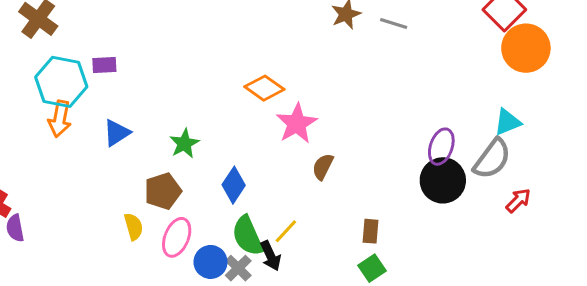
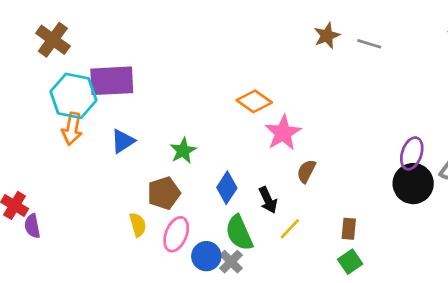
purple rectangle: (104, 65) -> (112, 81), size x2.0
yellow line: (286, 231) -> (290, 229), moved
black arrow: (271, 256) -> (268, 200), moved

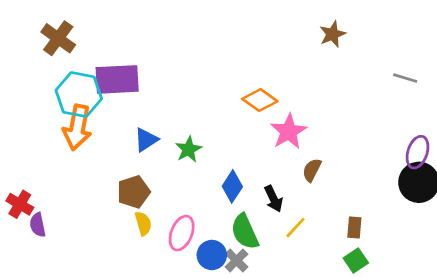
gray line: (369, 44) -> (405, 78), moved
orange arrow: (72, 129) -> (77, 127), size x1.4
blue triangle: (123, 141) -> (146, 140), moved
brown pentagon: (164, 193) -> (134, 192), moved

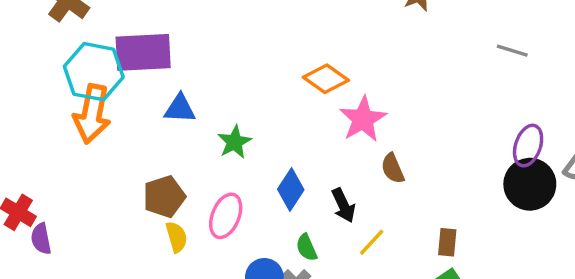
blue triangle: (146, 140) -> (180, 109), moved, turned 36
brown semicircle: (312, 170) -> (393, 168), turned -50
green semicircle: (245, 232) -> (307, 248), size x0.6
pink ellipse: (182, 233) -> (226, 216), moved

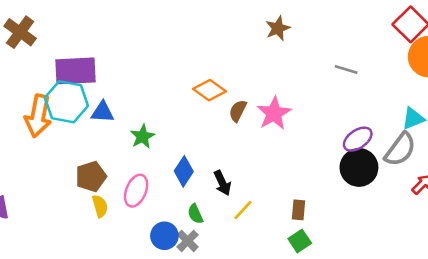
cyan hexagon: (94, 72) -> (66, 102), moved
pink star: (363, 119) -> (274, 113), moved
purple ellipse: (528, 146) -> (358, 139), turned 36
brown semicircle: (393, 168) -> (238, 111), moved, turned 50

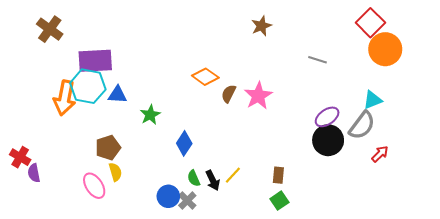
black arrow: (222, 183) -> (213, 180), moved
pink ellipse: (136, 191) -> (94, 186), moved, turned -55

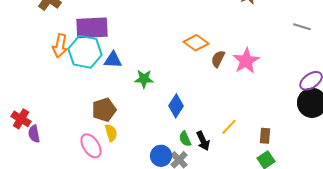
orange arrow: (65, 98) -> (60, 46), moved, size x0.7
green star: (150, 115) -> (144, 79), turned 30
yellow line: (233, 175) -> (229, 127), moved

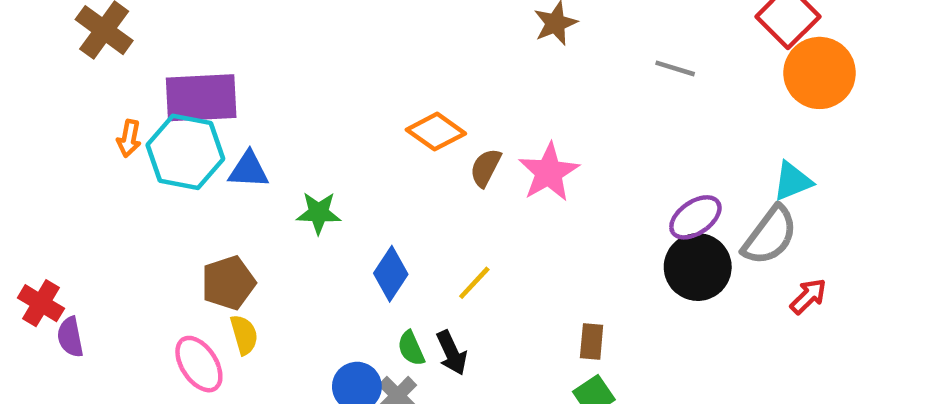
gray line: (302, 27) -> (675, 68), moved
orange arrow: (60, 46) -> (129, 138), size x0.7
yellow line: (229, 127) -> (474, 283), moved

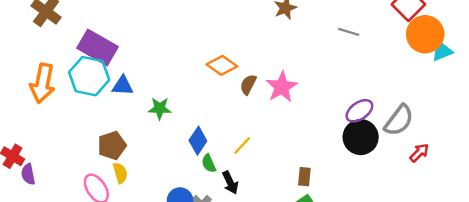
purple rectangle: (201, 98) -> (97, 47), turned 33
orange arrow: (129, 138) -> (42, 83), moved, size x2.0
cyan triangle: (792, 181) -> (442, 51), moved
green semicircle: (411, 348) -> (209, 163), moved

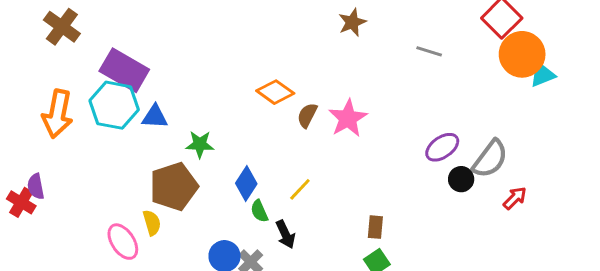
black circle: (361, 137) -> (461, 179), moved, size x0.6
brown pentagon: (112, 145) -> (174, 186), moved, size x1.4
purple semicircle: (28, 174) -> (36, 186), moved

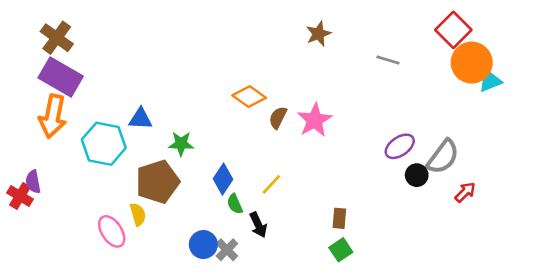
purple rectangle: (124, 70) -> (61, 77), moved
cyan hexagon: (114, 105) -> (104, 144), moved

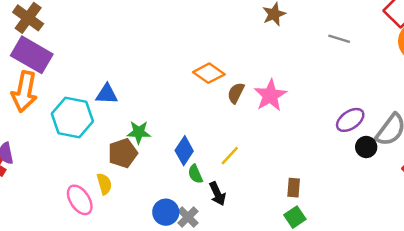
green star: (181, 144) -> (139, 132), moved
brown pentagon: (158, 182) -> (123, 153), size x0.7

